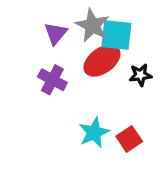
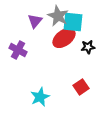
purple cross: (52, 80) -> (18, 50), moved
cyan star: (94, 133) -> (40, 97), moved

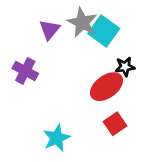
cyan square: (73, 22) -> (104, 31), turned 30
red ellipse: (64, 38) -> (106, 87), moved

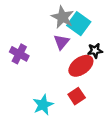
purple triangle: (49, 30) -> (61, 42), moved
red square: (115, 124) -> (77, 96), moved

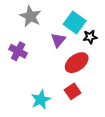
gray star: (63, 17) -> (30, 16), moved
black star: (95, 51) -> (90, 37), moved

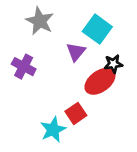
black star: (90, 37) -> (113, 64), moved
red square: (73, 91) -> (76, 113), moved

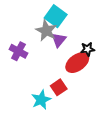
gray star: (40, 21) -> (46, 31), moved
cyan square: (97, 29) -> (56, 16), moved

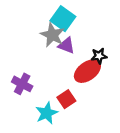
purple triangle: (59, 40) -> (66, 45), turned -49
purple cross: (18, 51) -> (22, 84), moved

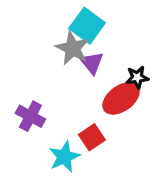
purple triangle: (66, 45) -> (92, 63), turned 30

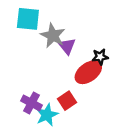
cyan square: (87, 26) -> (28, 19), moved, turned -30
purple cross: (30, 116) -> (32, 103), moved

